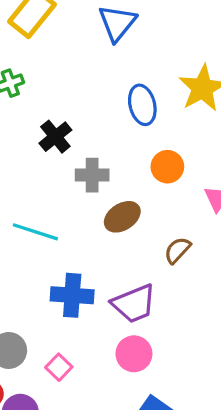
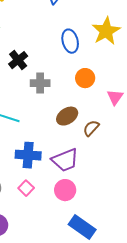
brown ellipse: (122, 217) -> (67, 116), moved
pink square: (59, 367) -> (26, 188), moved

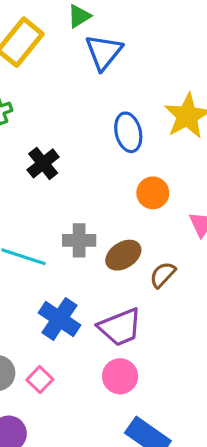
gray cross: (40, 83) -> (79, 240), moved
blue cross: (28, 155) -> (59, 319), turned 30
pink square: (26, 188) -> (40, 380), moved

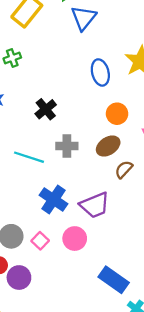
black cross: (43, 163) -> (46, 109), moved
brown ellipse: (123, 255) -> (108, 146), moved
pink circle: (120, 376) -> (75, 239), moved

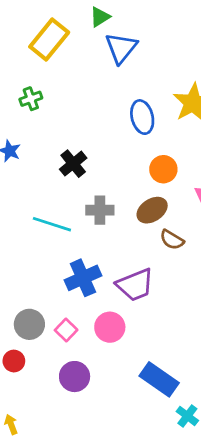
brown semicircle: (124, 169) -> (172, 240), turned -102
blue cross: (54, 200) -> (83, 278), turned 32
purple circle: (19, 278) -> (75, 377), moved

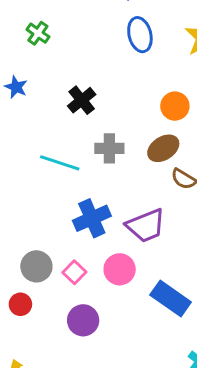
green cross: (31, 99) -> (38, 33), turned -35
blue ellipse: (142, 117) -> (140, 35), moved
blue rectangle: (159, 379) -> (171, 298), moved

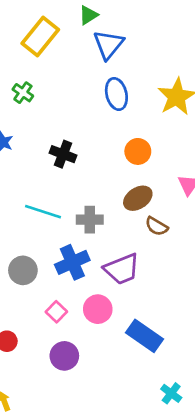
black cross: (82, 100) -> (63, 154), turned -30
orange circle: (175, 106) -> (138, 151), moved
gray cross: (109, 148) -> (90, 220), moved
gray circle: (36, 266) -> (23, 270), moved

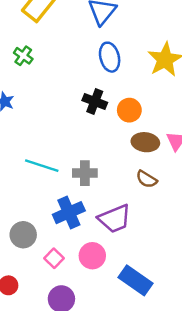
black cross: (63, 154) -> (95, 101), moved
brown ellipse: (138, 198) -> (145, 142), moved, turned 40
gray circle: (23, 270) -> (23, 235), moved

